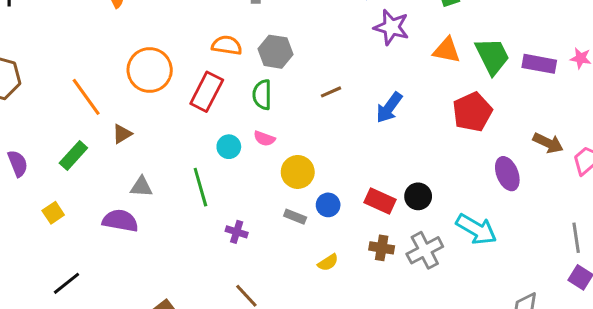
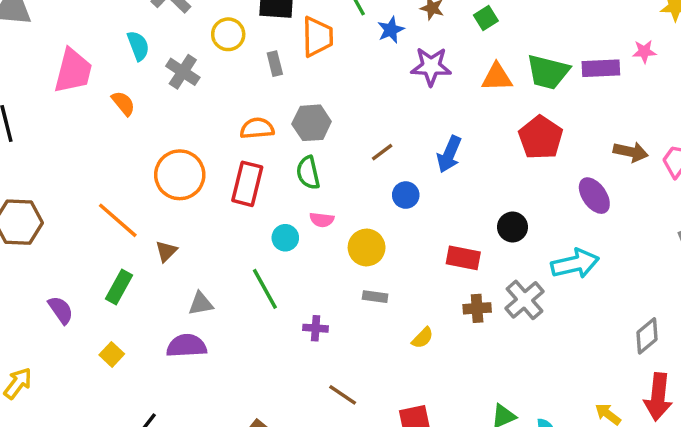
green trapezoid: (492, 56) -> (548, 72), turned 144
black circle: (418, 196) -> (513, 227), moved
blue circle: (328, 205) -> (406, 195), moved
cyan arrow: (476, 229) -> (575, 264), turned -30

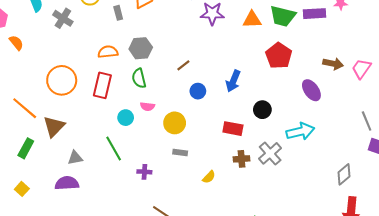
orange semicircle: (123, 103) -> (16, 43), moved
blue arrow: (449, 154) -> (233, 81), moved
brown triangle: (166, 251) -> (54, 126), size x1.6

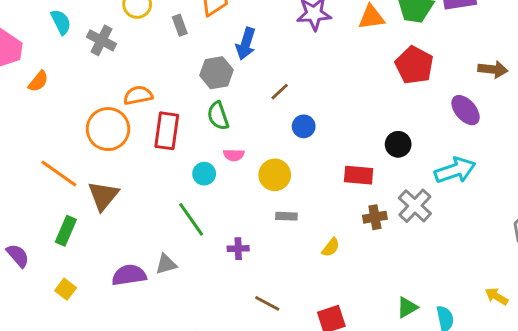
orange semicircle: (16, 43) -> (38, 81), turned 84
orange semicircle: (108, 52) -> (138, 95), moved
blue arrow: (233, 81) -> (246, 44), moved
gray triangle: (75, 158) -> (166, 264), moved

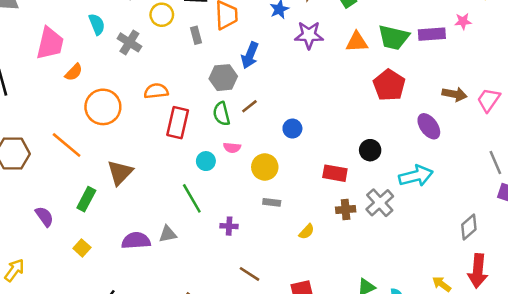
brown line: (280, 92) -> (249, 106), moved
orange circle: (108, 129) -> (103, 107), moved
orange line: (59, 174) -> (67, 145), moved

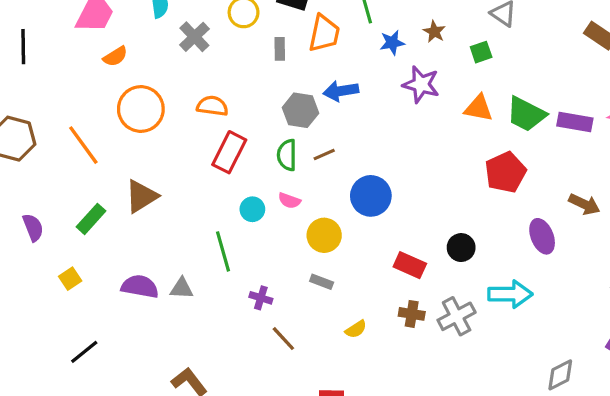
blue arrow: (250, 55) -> (341, 91), turned 45
blue circle: (292, 129) -> (371, 196), size x1.6
brown line: (249, 274) -> (283, 339), moved

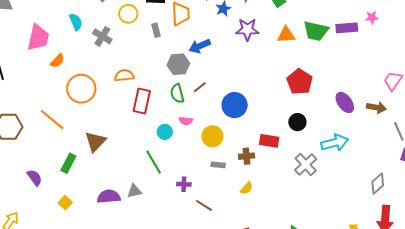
red pentagon: (505, 172) -> (300, 82), moved
brown arrow: (584, 204) -> (376, 107), moved
brown cross: (412, 314) -> (246, 156), moved

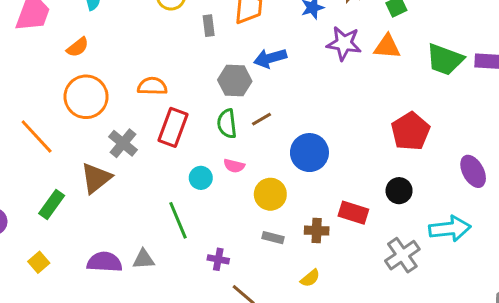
orange triangle: (286, 35) -> (387, 47), moved
gray cross: (102, 36) -> (123, 143), moved
orange semicircle: (57, 61) -> (78, 47), moved

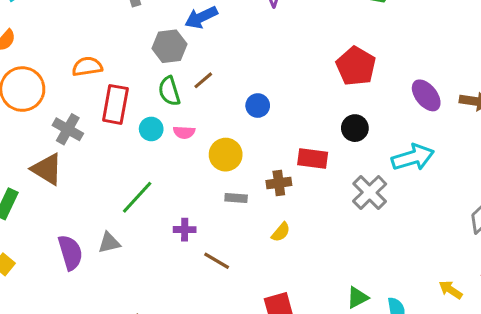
blue circle: (309, 153) -> (258, 106), size x0.6
brown triangle: (96, 178) -> (47, 169), turned -40
cyan circle: (201, 178) -> (151, 129), moved
green line: (178, 220) -> (137, 197), turned 75
purple semicircle: (105, 262) -> (70, 252), turned 80

